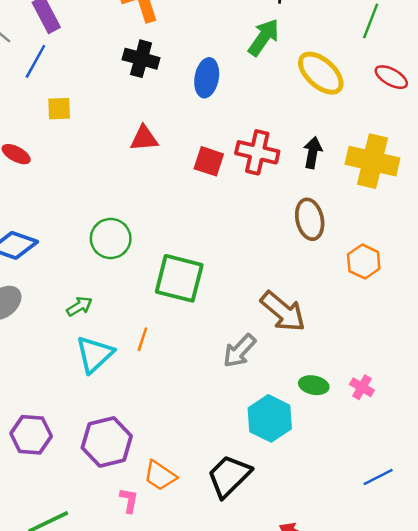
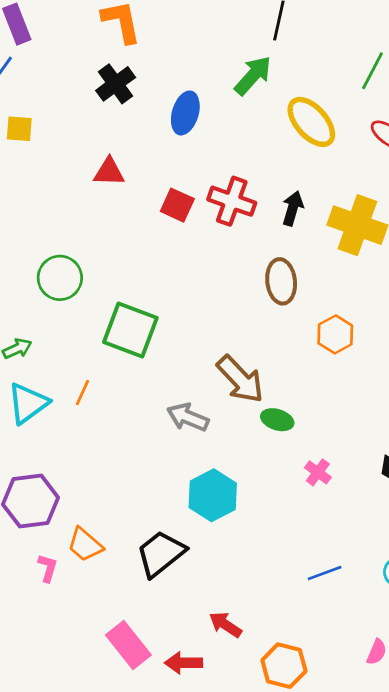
black cross: (141, 59) -> (116, 84), turned 32
gray arrow: (239, 351) -> (188, 417), turned 63
green ellipse: (314, 385) -> (277, 420), moved

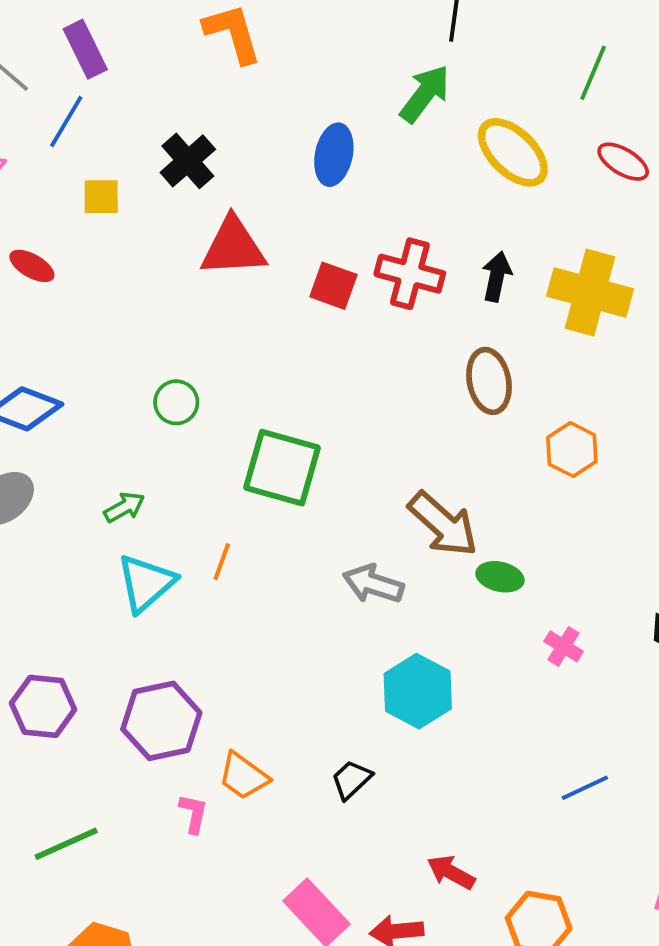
black cross: (116, 84) -> (188, 161), moved
red triangle: (109, 172) -> (233, 247), size x1.5
green circle: (60, 278) -> (176, 402), size x0.7
black trapezoid: (161, 554) -> (351, 780), size x0.6

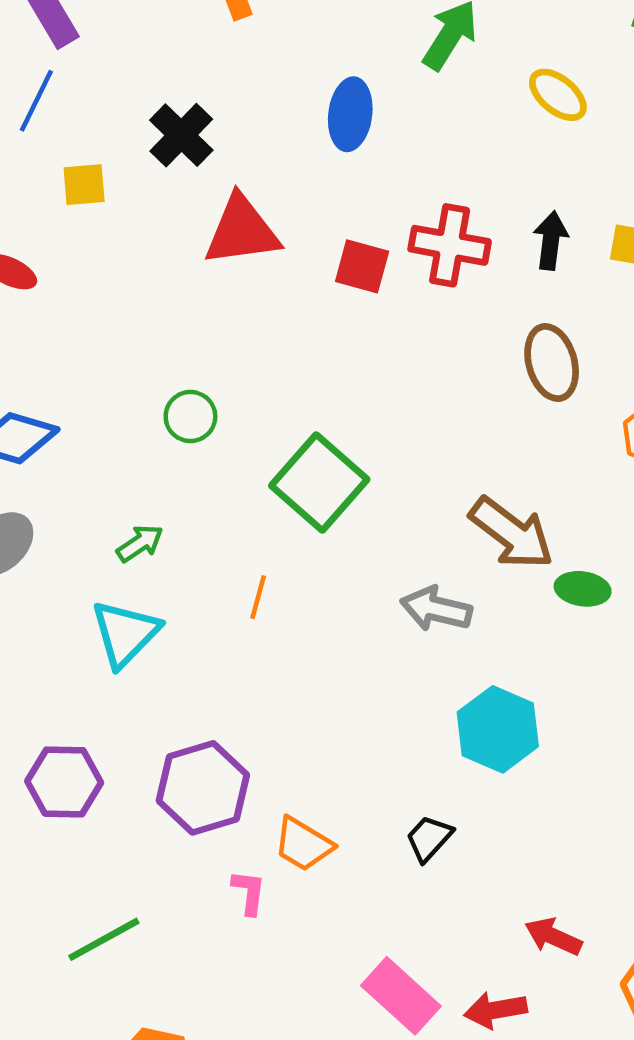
yellow ellipse: (513, 152) -> (558, 95), size x0.7
green square: (282, 468) -> (319, 482), turned 30
cyan triangle: (146, 583) -> (125, 633), moved

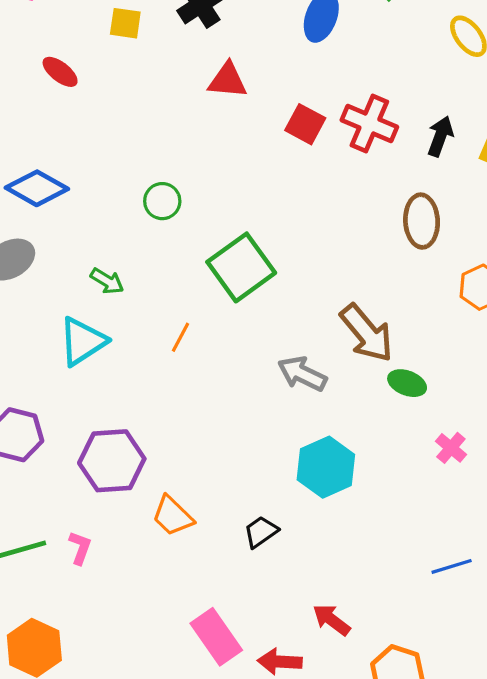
red triangle: (242, 231) -> (227, 80), size x0.7
green arrow: (140, 543) -> (107, 281), turned 52
pink L-shape: (249, 892) -> (80, 548), moved

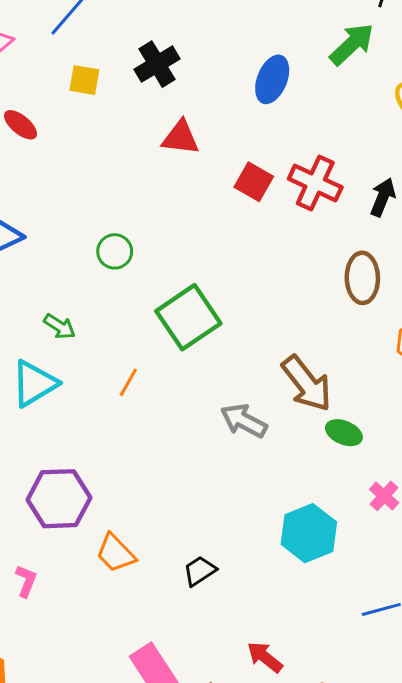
cyan hexagon: (326, 467) -> (309, 533), moved

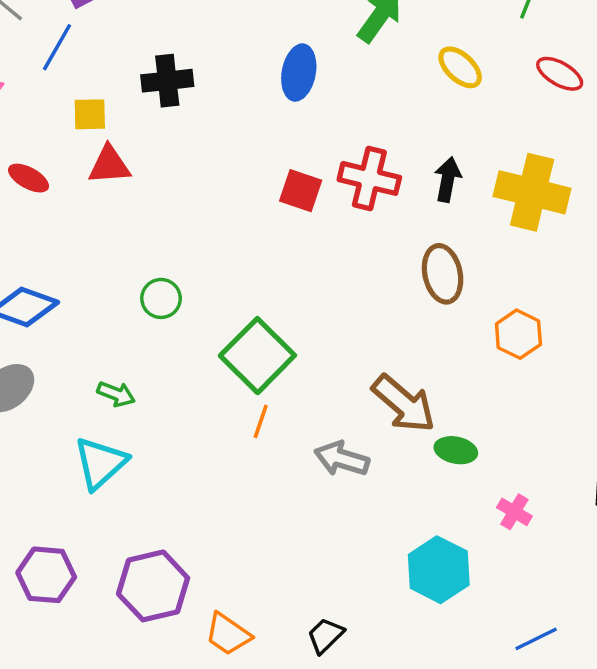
black cross: (157, 64) -> (167, 81), turned 36
red triangle: (181, 138) -> (109, 165), moved
orange line: (128, 382) -> (261, 421), moved

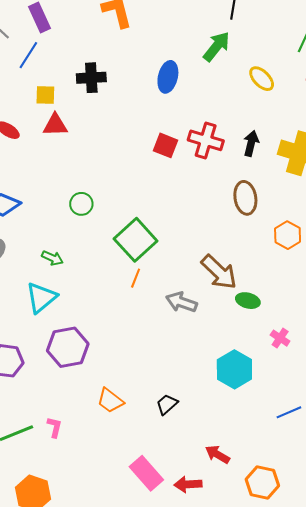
purple hexagon: (153, 586) -> (68, 347), moved

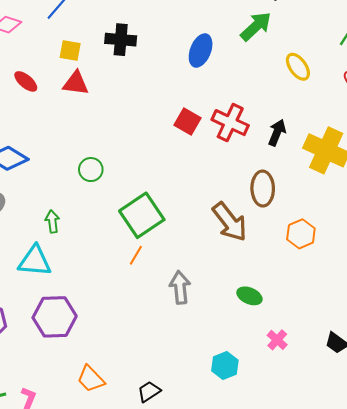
green arrow: (52, 258) -> (52, 221), turned -130
brown arrow: (219, 272) -> (230, 222), moved
cyan triangle: (41, 298) -> (35, 261), turned 36
gray arrow: (181, 302) -> (180, 287), turned 56
cyan hexagon: (234, 369) -> (225, 366), size x0.7

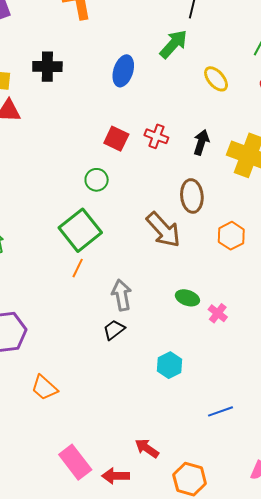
red cross: (230, 123) -> (156, 136), size x0.7
green circle: (91, 170) -> (97, 180), moved
pink cross: (277, 340) -> (218, 313), moved
black trapezoid: (149, 391) -> (114, 330), moved

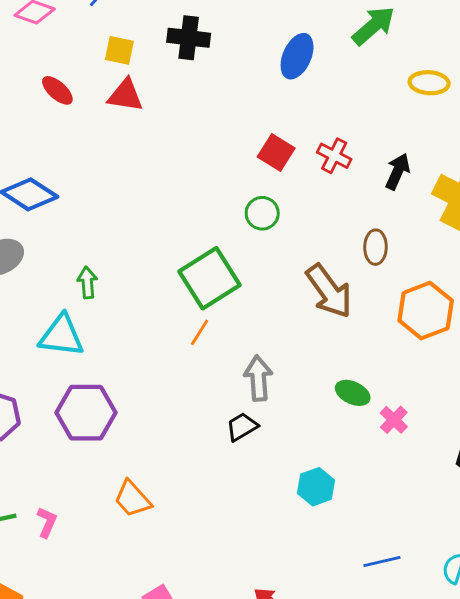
yellow ellipse: (216, 79) -> (429, 83), turned -52
green circle: (97, 180) -> (262, 213), moved
brown ellipse: (192, 196) -> (375, 247), size x0.7
orange hexagon: (231, 236) -> (426, 311), size x1.4

